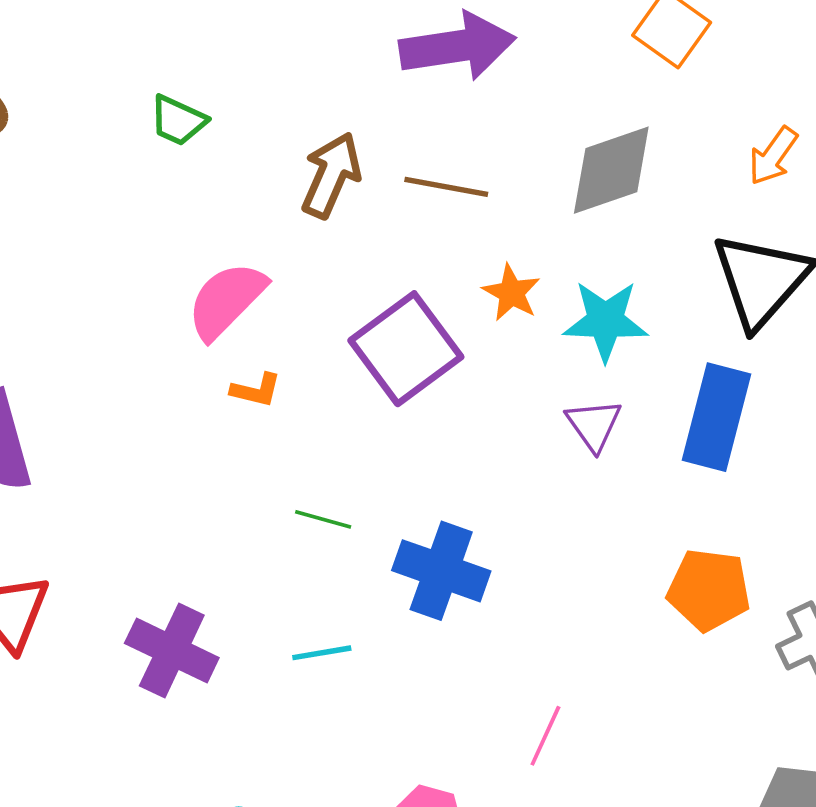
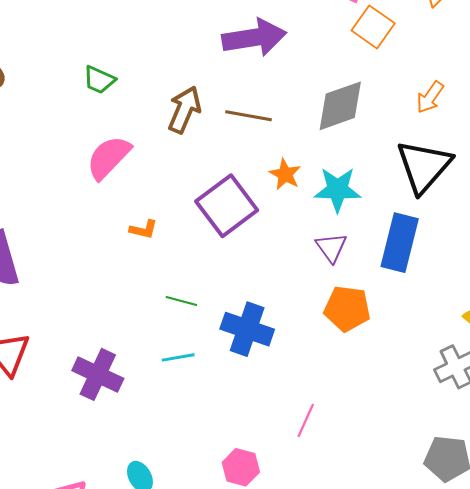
pink semicircle: (226, 300) -> (109, 157), moved
orange pentagon: (709, 590) -> (347, 309), moved
cyan line: (322, 653) -> (178, 357), moved

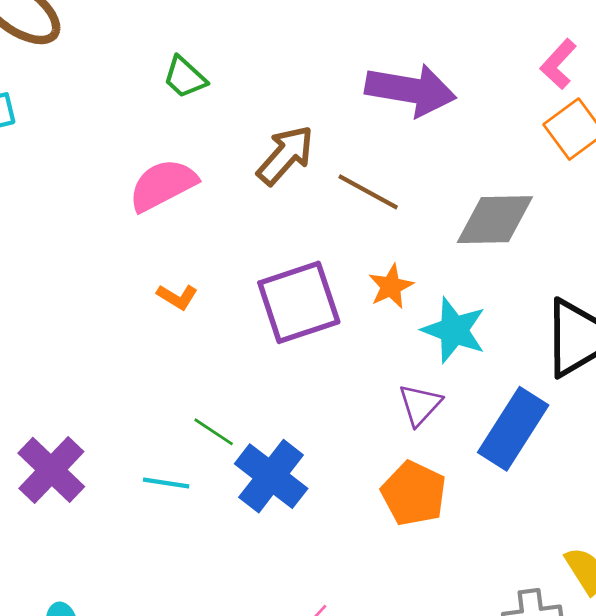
green line: (181, 301) -> (214, 432), moved

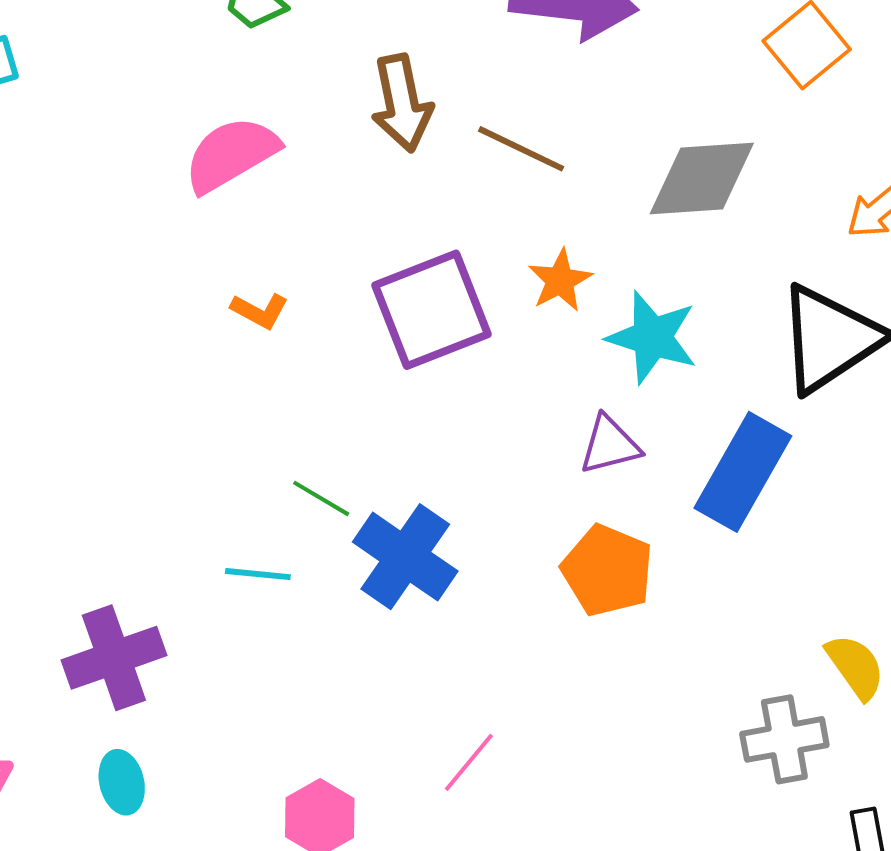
brown arrow: (285, 155) -> (402, 103), turned 130
purple triangle: (420, 405) -> (610, 445), turned 36
purple cross: (51, 470) -> (114, 658), moved, turned 30

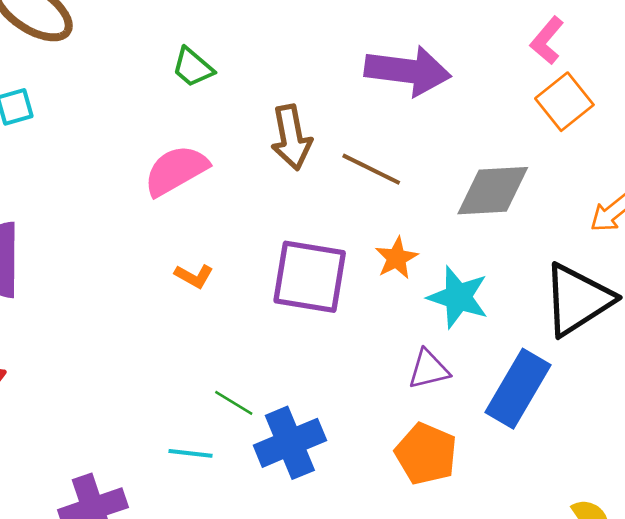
purple square: (431, 310) -> (310, 277), turned 30
blue cross: (405, 557) -> (290, 443), turned 32

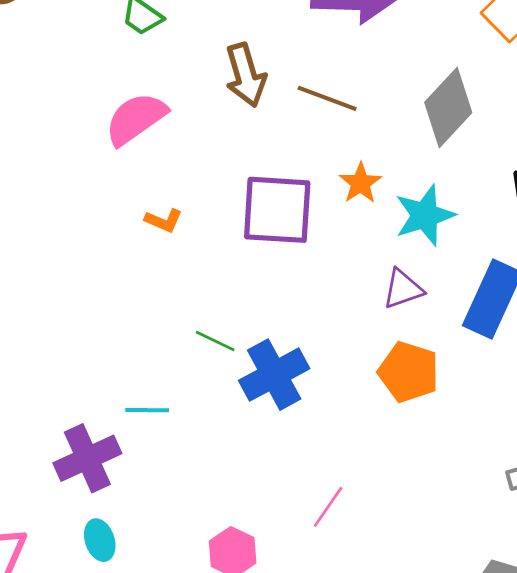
gray diamond: (493, 191) -> (448, 108), turned -38
cyan star: (458, 297) -> (425, 215), turned -30
cyan line: (191, 453) -> (147, 410), moved

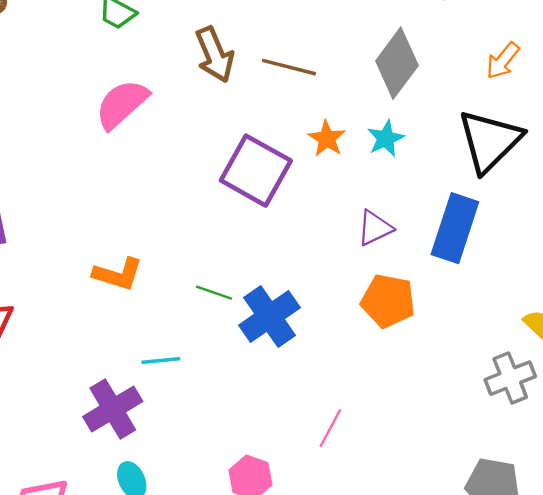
purple square: (277, 210) -> (256, 171), turned 32
cyan star: (425, 215) -> (386, 139), moved, size x0.7
orange L-shape: (164, 221) -> (118, 274), moved, size x1.5

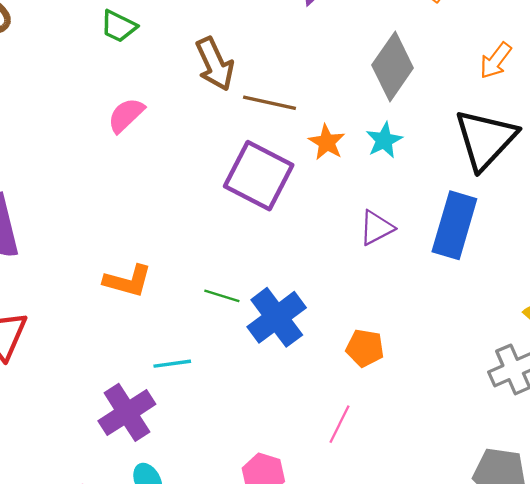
brown line: (289, 67) -> (270, 103), moved
pink semicircle: (122, 104) -> (126, 115), size x0.7
orange pentagon: (388, 301) -> (365, 348), moved, size x0.7

